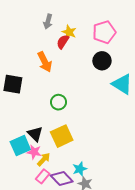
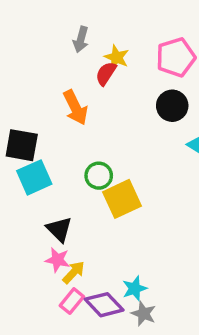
yellow square: (62, 136) -> (122, 199), moved
cyan square: (20, 146) -> (34, 177), moved

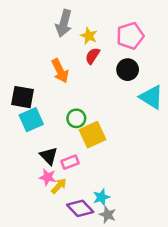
gray arrow: (81, 39) -> (64, 23), size x1.5
red semicircle: (106, 73) -> (93, 56), moved
pink rectangle: (72, 301) -> (70, 162), moved, turned 30

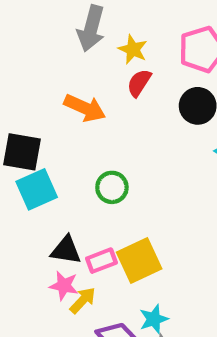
orange arrow: (60, 71) -> (85, 108), turned -40
yellow square: (93, 135) -> (139, 261), moved
black triangle: (49, 156) -> (66, 250), turned -36

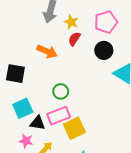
cyan square: (37, 189) -> (23, 108), moved
pink rectangle: (101, 261) -> (59, 116), moved, size x1.5
pink star: (64, 286) -> (26, 141), moved

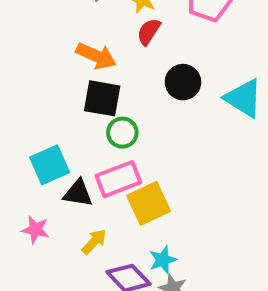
black circle: (104, 50) -> (183, 82), moved
black square: (15, 74) -> (102, 98), moved
pink star: (26, 141) -> (35, 230), moved

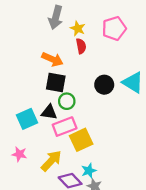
red semicircle: (149, 32) -> (81, 46), turned 136
black circle: (183, 82) -> (104, 85), moved
black triangle: (78, 193) -> (49, 112), moved
yellow arrow: (94, 242) -> (51, 161), size x1.5

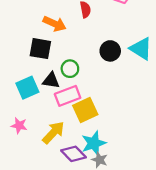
black square: (56, 82) -> (40, 49), moved
cyan star: (89, 171) -> (94, 143), size x1.5

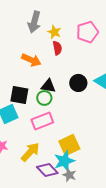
black square: (40, 49) -> (19, 95), moved
black triangle: (51, 81) -> (48, 86), moved
yellow square: (85, 110) -> (69, 145), moved

